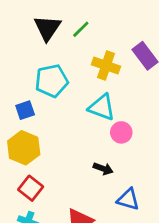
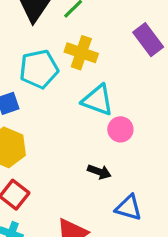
yellow cross: (106, 66) -> (81, 53), moved

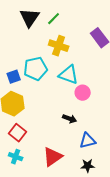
cyan pentagon: (39, 69) -> (36, 69), moved
blue triangle: (129, 208) -> (88, 141), turned -30

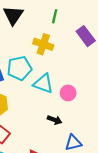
green line: (54, 19) -> (55, 16), moved, turned -32
cyan triangle: (69, 75) -> (43, 84), moved

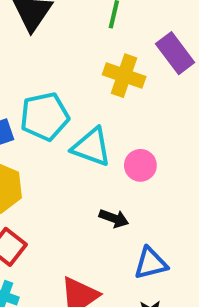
yellow cross: (43, 44) -> (124, 76), moved

